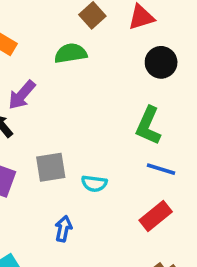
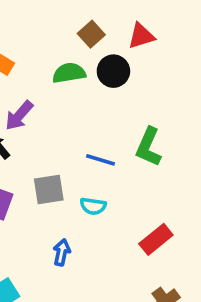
black circle: (161, 62) -> (113, 71), moved
blue line: (161, 169) -> (100, 160), moved

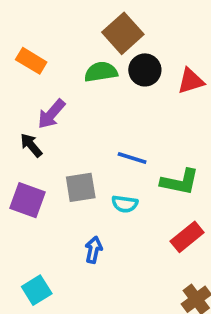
brown square: (91, 34) -> (123, 33), size x1.5
red triangle: (141, 36) -> (191, 81), moved
green L-shape: (149, 147) -> (180, 182), moved, turned -102

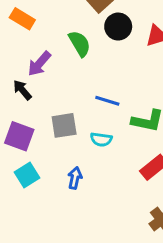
green semicircle: (101, 72) -> (80, 44), moved, turned 68
cyan square: (37, 290) -> (27, 175), moved

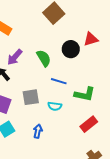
black circle: (118, 27) -> (71, 49), moved
green semicircle: (80, 44) -> (44, 58), moved

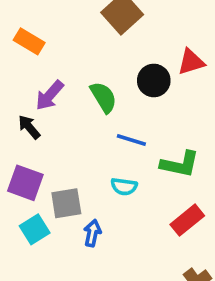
gray square: (31, 97) -> (66, 203), moved

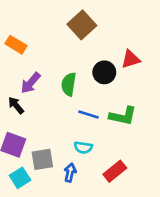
green semicircle: (104, 97) -> (69, 84), turned -140
green L-shape: (180, 164) -> (123, 116), moved
red rectangle: (187, 220) -> (115, 171), moved
blue arrow: (92, 233) -> (70, 173), moved

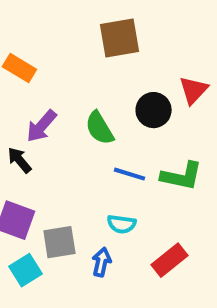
brown square: (82, 25) -> (120, 38), turned 32
red triangle: (131, 59) -> (194, 90), turned -30
green semicircle: (69, 84) -> (99, 128), turned -40

